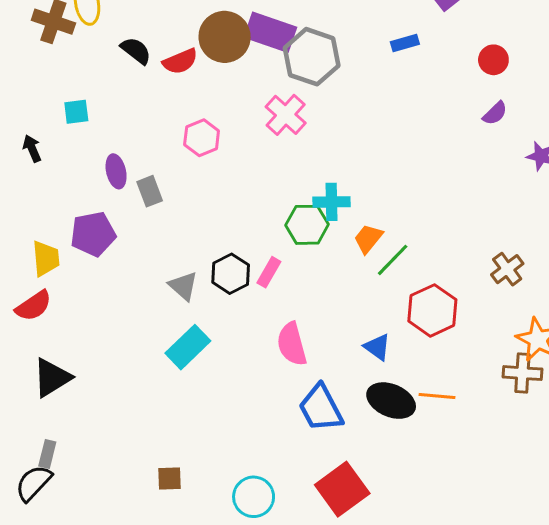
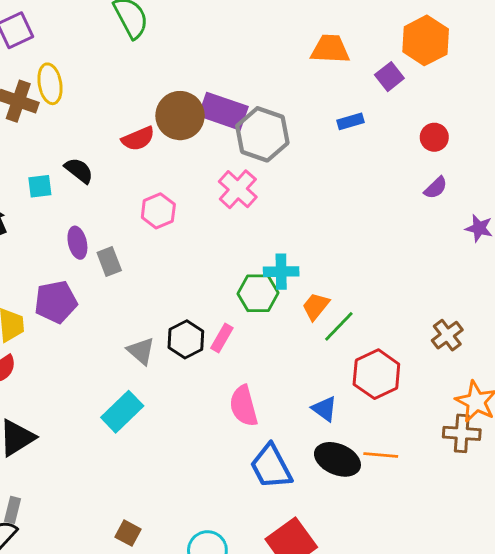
black semicircle: (136, 51) -> (79, 170), moved
cyan rectangle: (188, 347) -> (122, 412), moved
brown square: (170, 478) -> (128, 533), turned 30

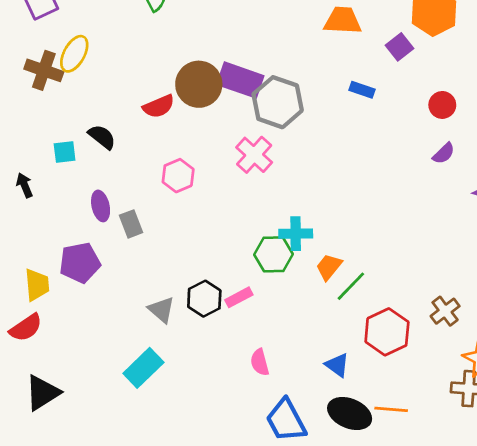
yellow ellipse: (50, 84) -> (74, 54), turned 39
blue rectangle: (350, 121) -> (362, 90), turned 35
brown cross: (447, 335) -> (445, 311), moved
pink rectangle: (222, 338) -> (239, 297), turned 32
pink semicircle: (244, 406) -> (260, 362), size x0.7

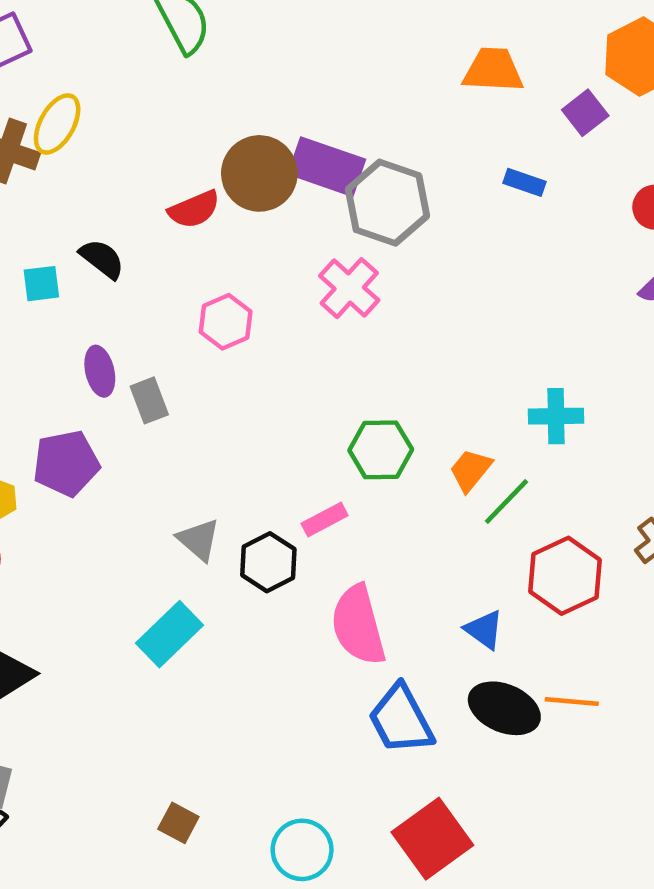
cyan cross: (296, 234) -> (556, 416), moved
black hexagon: (204, 299) -> (268, 562), moved
pink semicircle: (260, 362) -> (358, 625), size x1.8

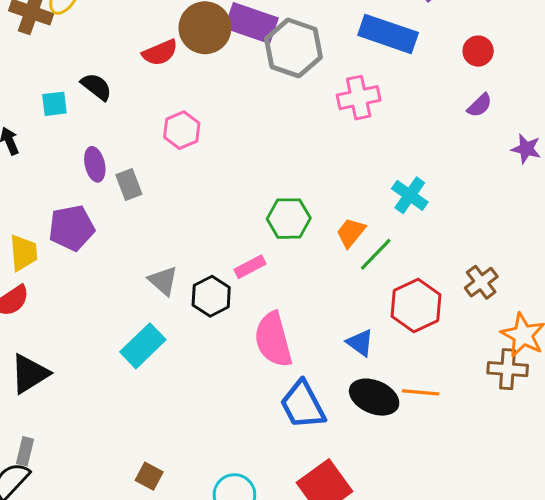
blue rectangle: (525, 182) -> (388, 34), size x2.0
pink cross: (349, 288) -> (359, 98), moved, turned 36
cyan cross: (556, 416) -> (410, 195), turned 36

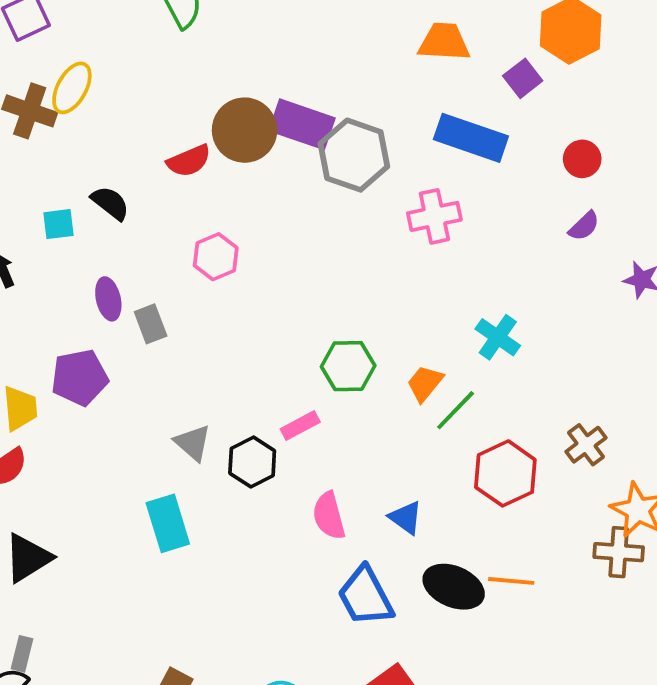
pink semicircle: (273, 340) -> (329, 516), size x0.7
blue triangle: (360, 343) -> (406, 518), moved
cyan rectangle: (143, 346) -> (168, 523), turned -63

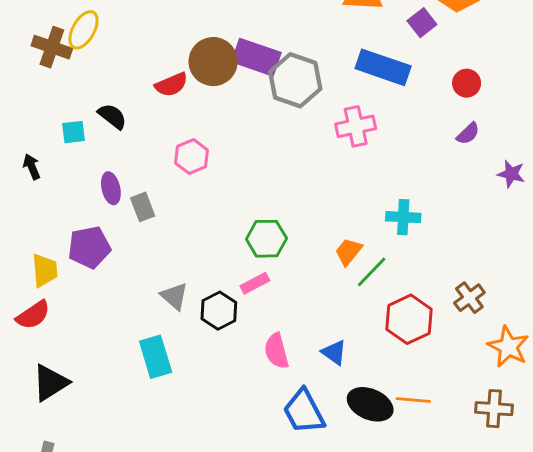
cyan cross: (498, 337) -> (403, 217), turned -32
green hexagon: (348, 366) -> (266, 239), moved
brown cross: (619, 552) -> (494, 409), moved

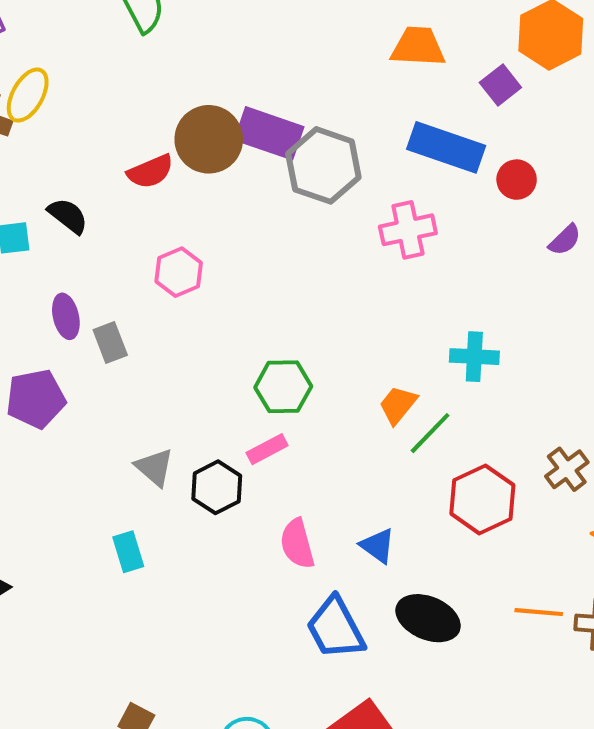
red circle: (467, 83) -> (517, 180), moved
cyan rectangle: (156, 357) -> (128, 552), size x0.7
orange line: (413, 400) -> (539, 612), moved

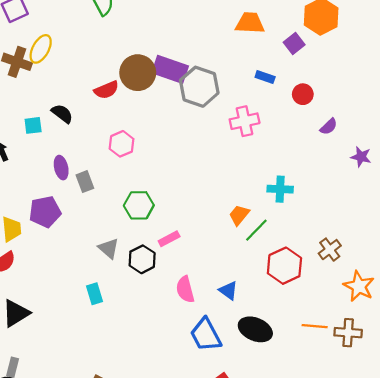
blue rectangle: (446, 147) -> (265, 77), size x0.5
green hexagon: (283, 387) -> (139, 205), moved

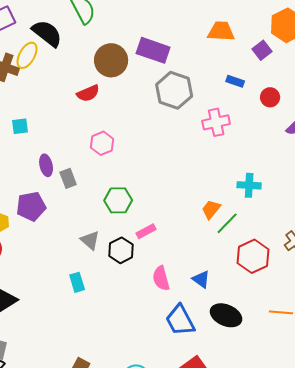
purple rectangle: (170, 69) -> (153, 50), moved
brown circle: (138, 73) -> (111, 60), moved
black semicircle: (62, 114) -> (47, 33), moved, size x1.5

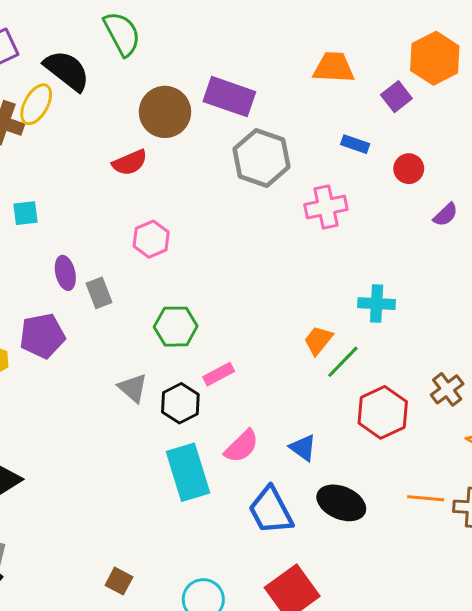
pink semicircle: (161, 278) -> (242, 446), turned -120
cyan rectangle: (77, 282) -> (188, 472), moved, size x1.8

